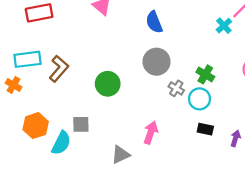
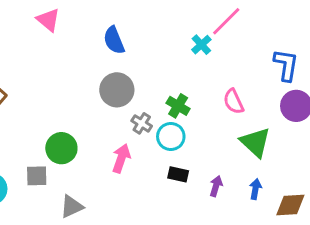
green circle: (108, 84) -> (61, 148), moved
gray square: (81, 124) -> (37, 176), moved
pink arrow: (151, 133) -> (121, 158), moved

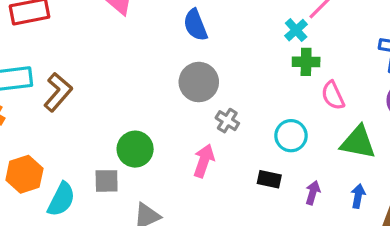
green cross: (178, 106) -> (306, 62), moved, turned -30
cyan circle: (171, 137) -> (291, 136), moved
green triangle: (255, 142) -> (358, 142), turned -32

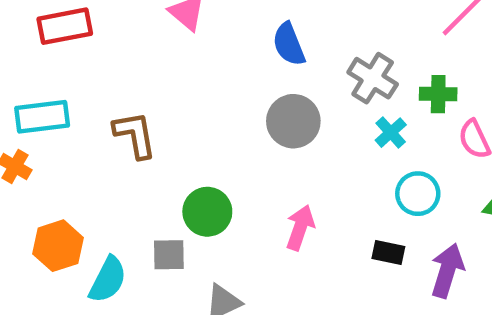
cyan cross: (296, 30) -> (391, 133), moved
brown L-shape: (58, 92) -> (135, 135), moved, turned -51
gray cross: (227, 121) -> (373, 78), moved, size x1.5
purple arrow: (313, 193) -> (447, 271), size x1.6

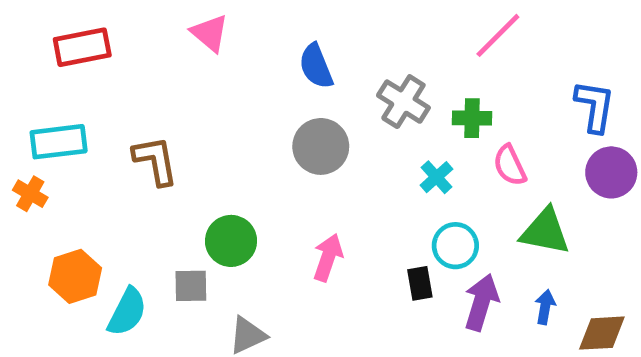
cyan cross: (391, 133) -> (436, 177), moved
cyan circle: (418, 194) -> (455, 246), moved
black rectangle: (388, 252) -> (420, 283), turned 68

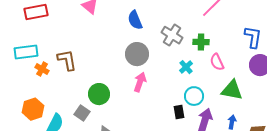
orange cross: (30, 194) -> (42, 69), moved
pink arrow: (328, 257) -> (140, 82), moved
gray square: (191, 286) -> (82, 113), turned 35

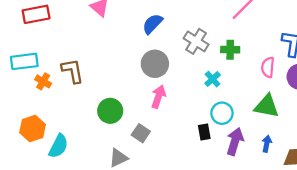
blue semicircle: (135, 20) -> (153, 24), turned 66
pink semicircle: (217, 62) -> (268, 67), moved, turned 30
gray square: (82, 113) -> (141, 133), moved

